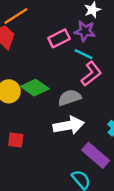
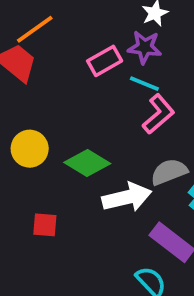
green diamond: (35, 88) -> (87, 163), moved
gray semicircle: (70, 98) -> (169, 172), moved

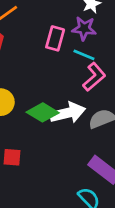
pink rectangle: (105, 61) -> (55, 38), turned -45
white arrow: (127, 197) -> (68, 113), moved

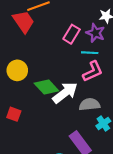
cyan line: (84, 55) -> (90, 53), turned -35
white arrow: (68, 113) -> (65, 93), turned -40

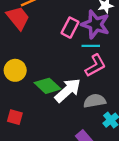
purple star: (95, 33) -> (95, 24), size x1.4

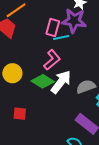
cyan line: (91, 46) -> (61, 37), moved
pink L-shape: (95, 66) -> (52, 60), moved

